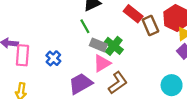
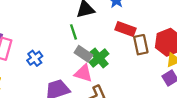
red rectangle: (133, 14) -> (125, 29), turned -30
pink triangle: (102, 63) -> (83, 73), turned 36

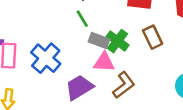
brown rectangle: (141, 45) -> (153, 37), moved
blue cross: (35, 58) -> (46, 58), size x1.6

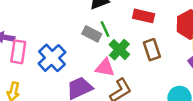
green line: (82, 19) -> (105, 29), moved
gray rectangle: (99, 40) -> (92, 34), moved

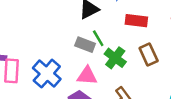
pink triangle: (105, 68) -> (87, 76), moved

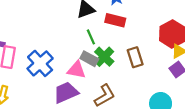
red rectangle: (136, 21) -> (115, 20), moved
gray rectangle: (85, 45) -> (89, 59), moved

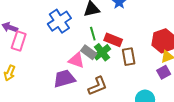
red rectangle: (115, 20) -> (113, 40), moved
blue cross: (40, 63) -> (59, 21), moved

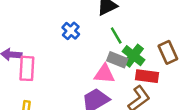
blue cross: (59, 21) -> (71, 31), size x0.6
red rectangle: (113, 40) -> (147, 76), moved

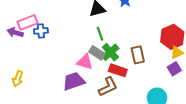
blue cross: (71, 31) -> (41, 31), moved, turned 32
pink rectangle: (27, 68) -> (27, 22), moved, turned 54

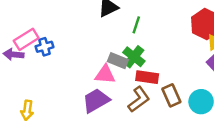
green line: (100, 34) -> (136, 25), moved, turned 48
brown rectangle: (138, 55) -> (171, 95), moved

